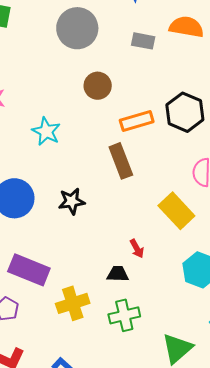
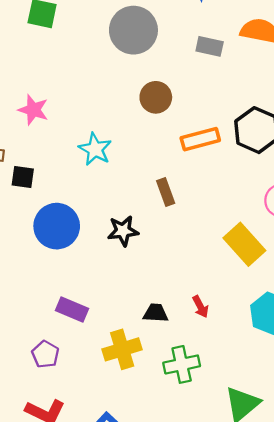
brown rectangle: (121, 161) -> (166, 192), moved, size x0.7
red arrow: (137, 249) -> (200, 307), moved
purple rectangle: (29, 270) -> (72, 310), size x0.7
black trapezoid: (118, 274) -> (156, 313), moved

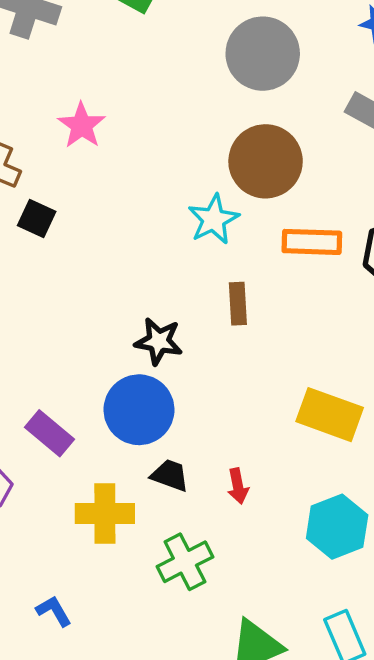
brown circle: (156, 97) -> (266, 161), size x1.5
cyan star: (95, 149) -> (214, 219), moved
blue circle: (57, 226) -> (139, 410), moved
yellow rectangle: (244, 244) -> (330, 415), turned -45
green cross: (182, 364) -> (185, 562), turned -32

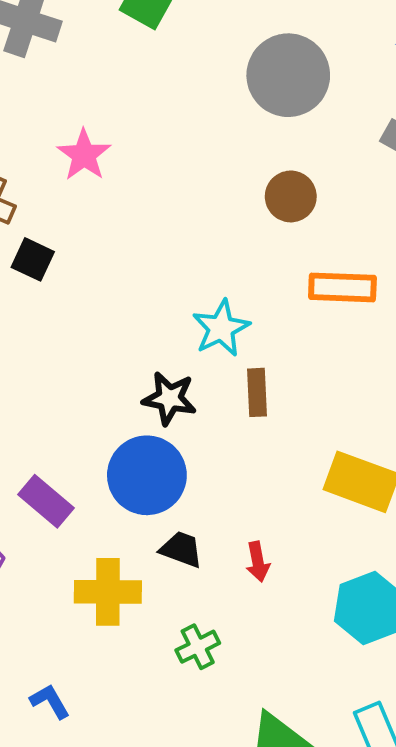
brown circle: (266, 161) -> (291, 196), size x0.6
cyan star: (214, 219) -> (221, 328), moved
brown rectangle: (238, 304) -> (257, 392), moved
green cross: (185, 562) -> (198, 647), size x0.7

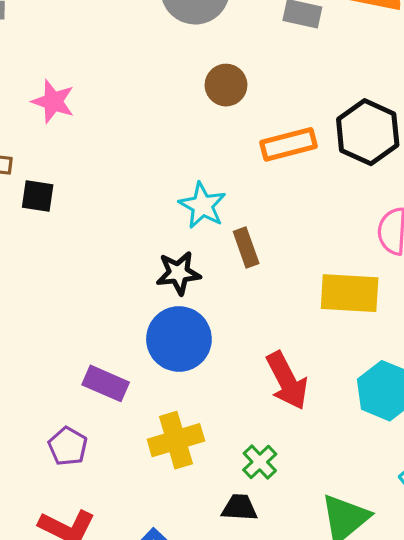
black trapezoid: (181, 549) -> (239, 508), moved
red arrow: (258, 562) -> (287, 381), size x1.8

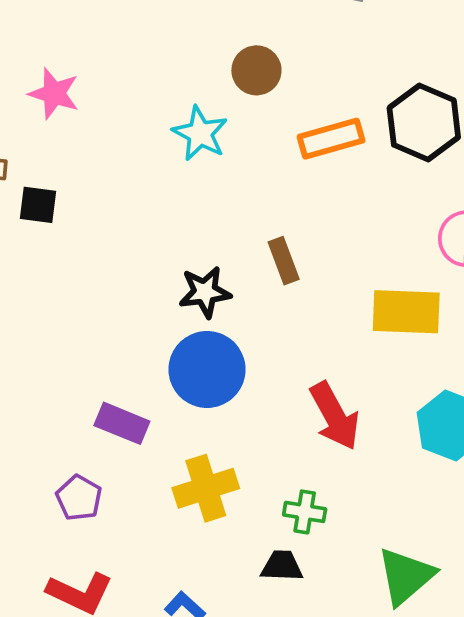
cyan star: (202, 205) -> (200, 133), moved
green cross: (260, 462) -> (305, 512), turned -36

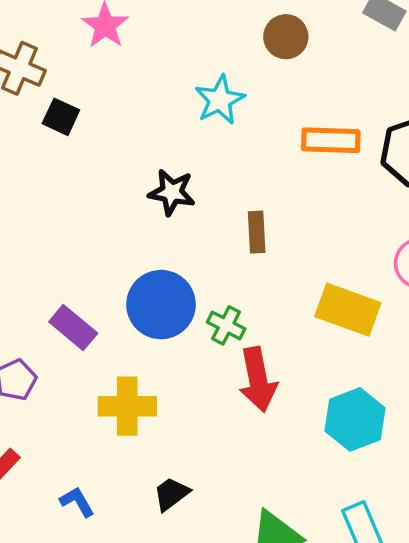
brown circle: (256, 70) -> (286, 37), moved
black star: (205, 292) -> (172, 192), moved
green cross: (305, 512) -> (226, 325), moved
black trapezoid: (282, 566) -> (171, 494), turned -57

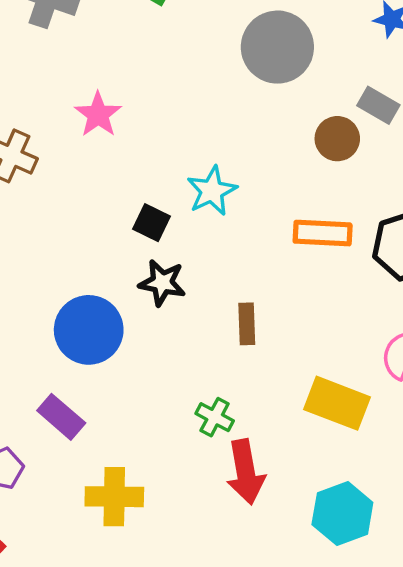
brown circle: (286, 37) -> (337, 139), moved
black square: (61, 117) -> (152, 223), moved
blue circle: (161, 305) -> (89, 330), moved

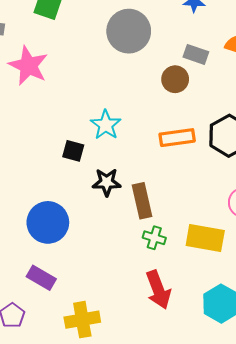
pink star: (98, 115) -> (28, 66), moved, size x1.4
black star: (162, 283) -> (107, 182), moved
brown rectangle: (247, 324) -> (142, 201), size x1.4
green cross: (215, 417) -> (154, 238), moved

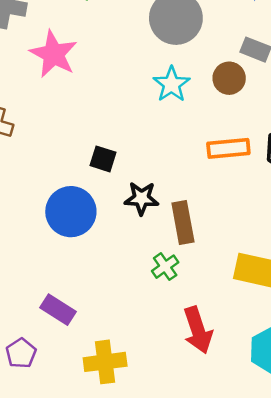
cyan star: (106, 125) -> (171, 84), moved
blue circle: (48, 222) -> (71, 212), moved
green cross: (154, 238) -> (165, 267), moved, turned 35

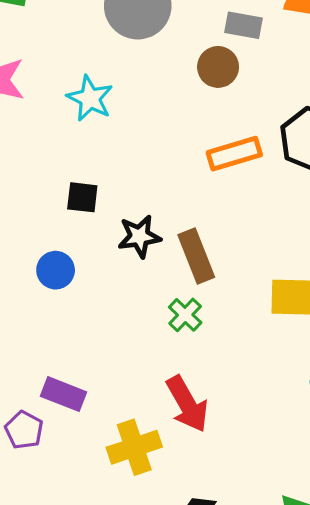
cyan star: (171, 84) -> (90, 98), moved
blue circle: (71, 212) -> (56, 270), size x0.6
red arrow: (198, 330) -> (187, 404), moved
purple pentagon: (21, 353) -> (24, 430), moved

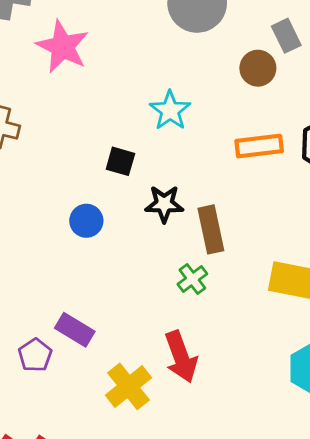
gray rectangle: (243, 25) -> (286, 36), turned 44
cyan star: (90, 98) -> (170, 110), moved
yellow cross: (134, 447) -> (129, 386), turned -30

